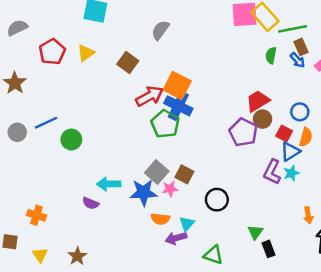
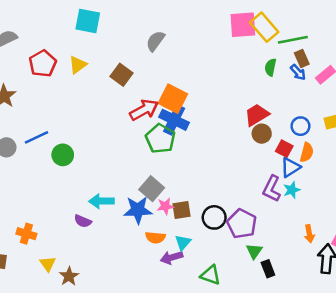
purple pentagon: (243, 132) -> (242, 224), moved
brown square: (184, 174) -> (182, 210), moved, turned -36
yellow triangle: (40, 255) -> (48, 264), moved

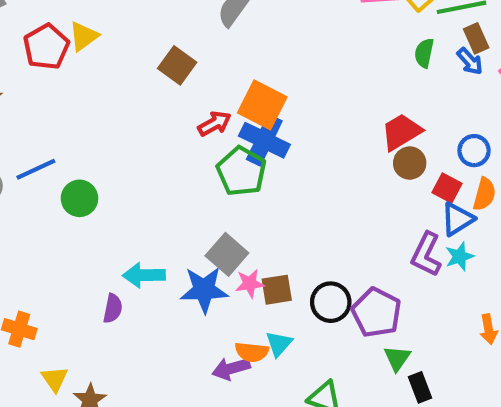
yellow triangle: (78, 65) -> (84, 36), moved
red arrow: (144, 110) -> (214, 124), size x0.7
purple semicircle: (83, 221) -> (113, 308), turned -102
orange semicircle: (155, 237) -> (252, 352), moved
purple arrow: (172, 257) -> (231, 369), moved

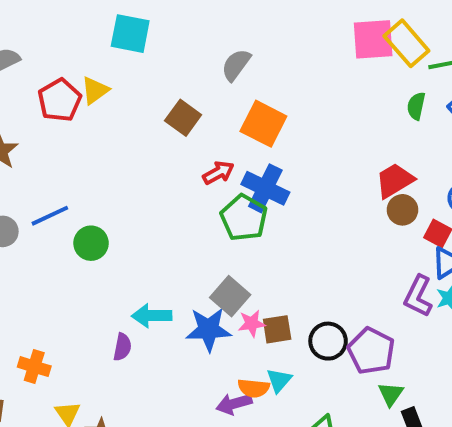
orange square: (262, 105) -> (263, 124), moved

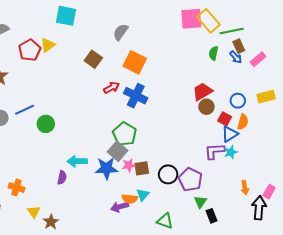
green pentagon: (244, 218) -> (125, 134), moved
purple L-shape: (418, 296) -> (215, 151), turned 60

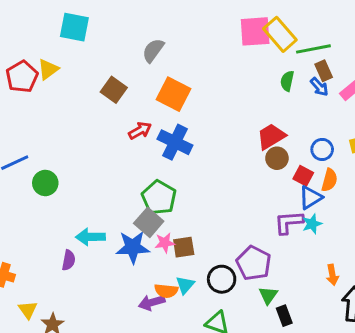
black circle: (168, 174) -> (222, 279), moved

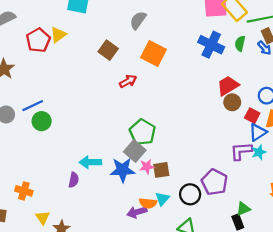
blue cross: (175, 142) -> (211, 45), moved
green circle: (45, 183) -> (42, 121), moved
green triangle: (268, 295) -> (243, 209), moved, turned 32

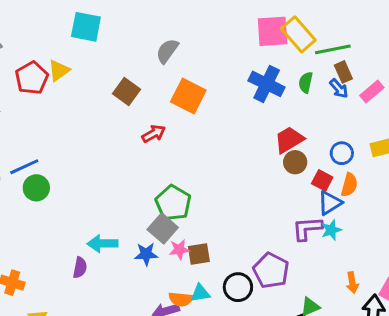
blue star: (122, 170) -> (146, 254), size x0.7
cyan triangle: (162, 199) -> (200, 293), turned 40

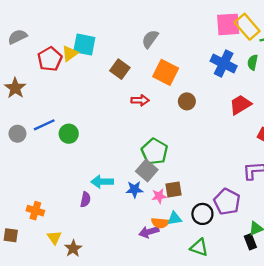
cyan square: (86, 27) -> (84, 45), moved
red arrow: (154, 134) -> (140, 100), turned 30
brown circle: (295, 162) -> (187, 101), moved
green circle: (36, 188) -> (69, 134), moved
pink star: (179, 250) -> (159, 196), moved

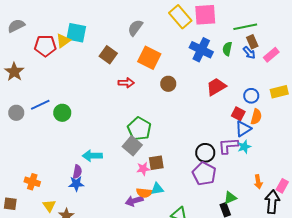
yellow rectangle: (247, 27) -> (180, 17), moved
red pentagon: (50, 59) -> (45, 46), turned 30
blue star: (134, 189) -> (76, 184), moved
black circle: (202, 214) -> (205, 153), moved

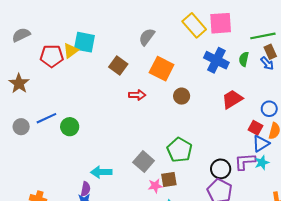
green pentagon: (139, 129) -> (179, 150), moved

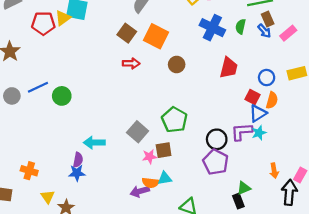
brown square: (118, 65) -> (127, 33), moved
red trapezoid: (232, 99) -> (229, 68), turned 135

